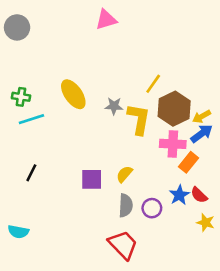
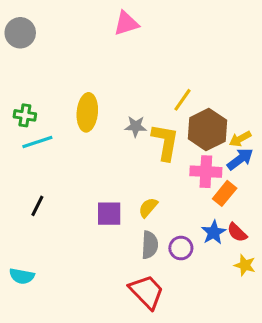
yellow ellipse: (73, 94) -> (87, 112), turned 40

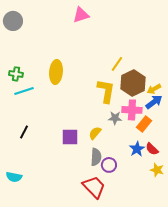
gray star: (136, 126) -> (115, 118), moved
purple circle: (181, 248) -> (109, 165), moved

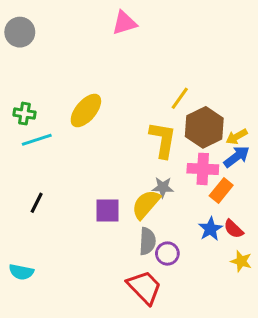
yellow ellipse: (56, 72) -> (86, 111), turned 35
gray star: (115, 118) -> (163, 187), moved
yellow semicircle: (95, 133) -> (146, 204), size x1.5

